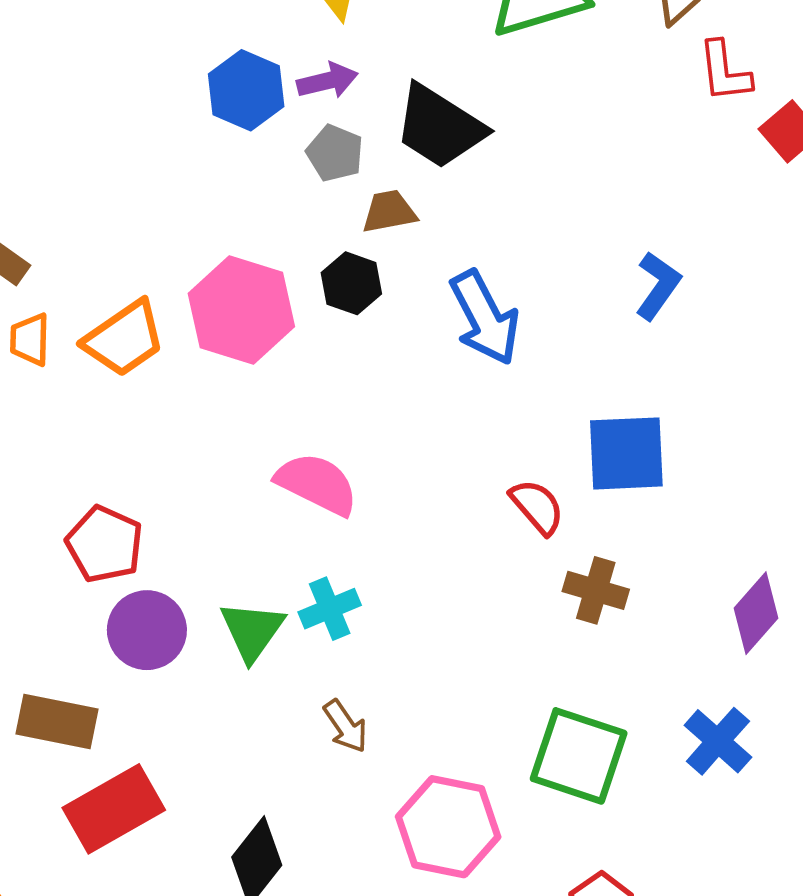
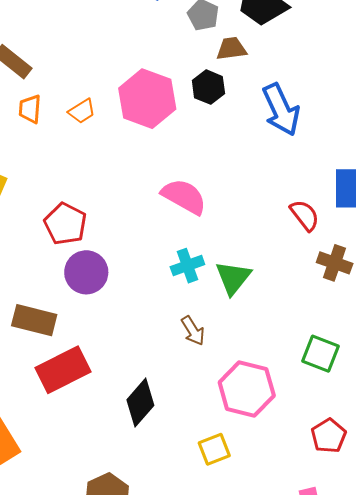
orange trapezoid: (124, 339) -> (82, 111), size x0.6
green triangle: (252, 631) -> (233, 278), moved
green square: (579, 756) -> (320, 354), size x0.7

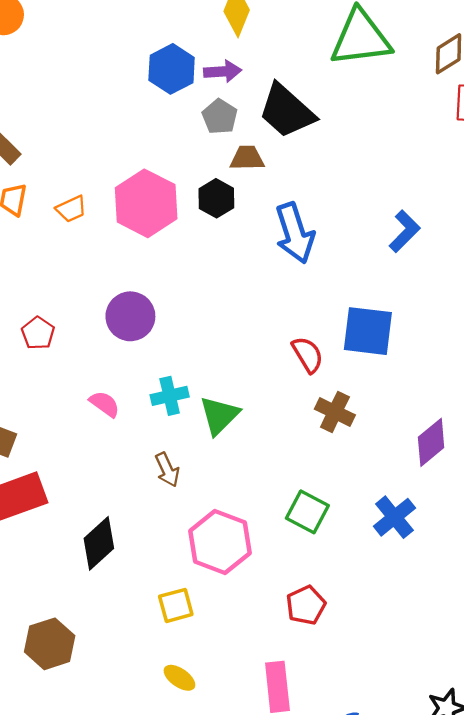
pink semicircle: (184, 197) -> (105, 404), moved, size x0.6
red pentagon: (65, 224) -> (38, 333), size x0.7
purple circle: (86, 272) -> (130, 316), moved

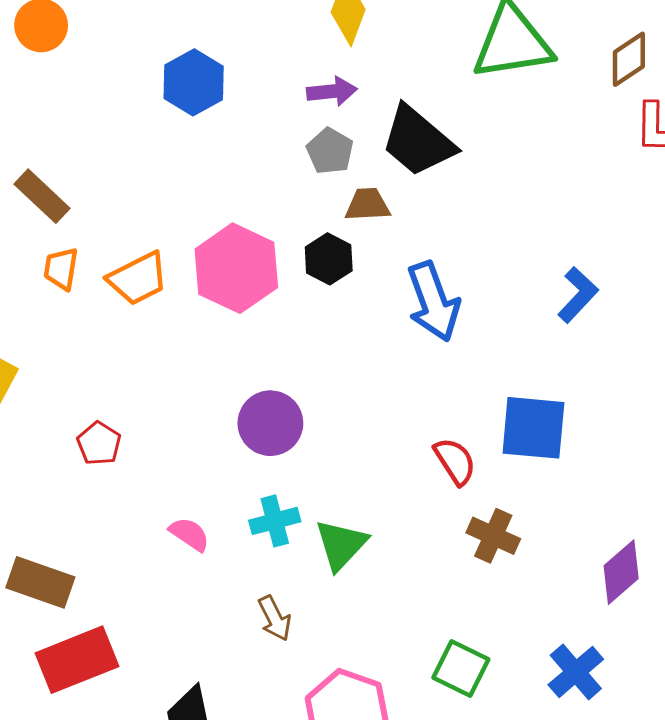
blue hexagon: (172, 69) -> (194, 82), moved
orange trapezoid: (71, 209) -> (138, 278), size x1.5
purple circle: (130, 316) -> (270, 423), moved

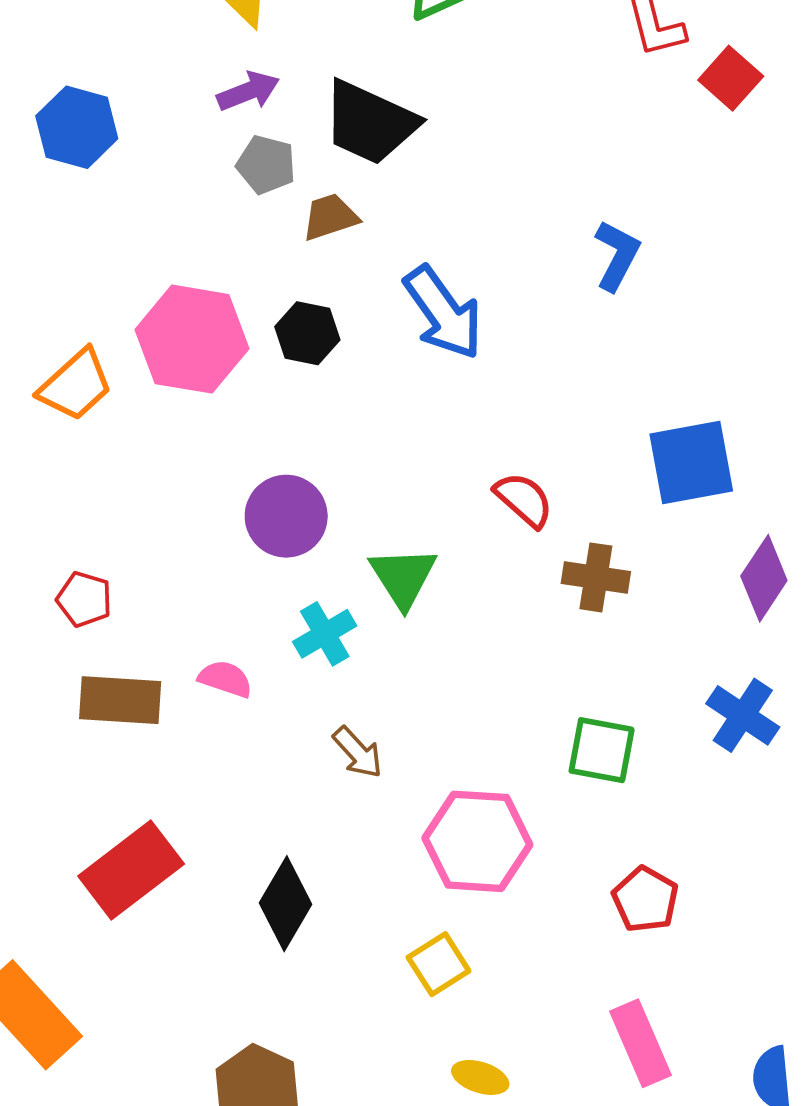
black hexagon: (329, 259) -> (307, 333), moved
blue square: (533, 428) -> (691, 462), moved
green triangle: (341, 545) -> (403, 577), moved
brown rectangle: (40, 582) -> (120, 700), moved

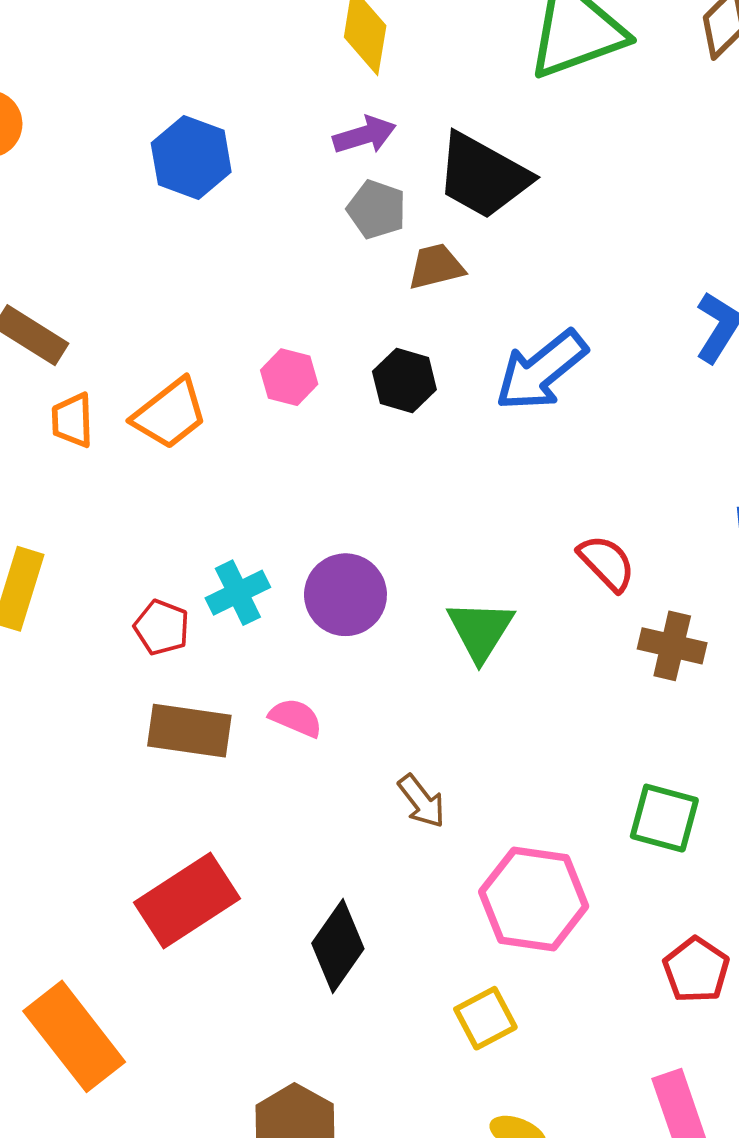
blue arrow: (443, 313) -> (541, 371), turned 82
pink hexagon: (192, 339) -> (289, 377), size x0.5
purple circle: (286, 516) -> (345, 595), moved
cyan cross: (325, 634) -> (238, 593), moved

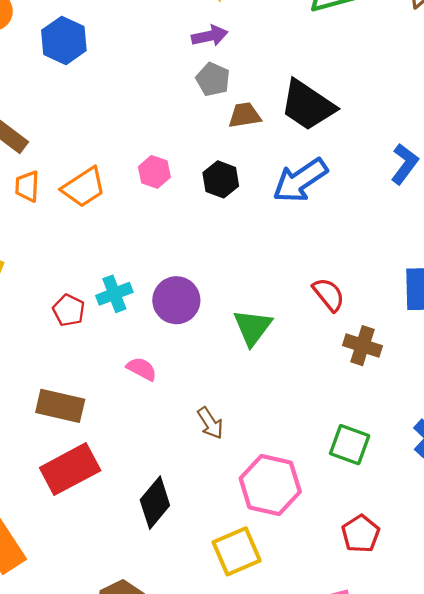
blue hexagon: (191, 157) -> (64, 40), moved
black trapezoid: (483, 176) -> (308, 105), moved
brown rectangle: (189, 731) -> (60, 406), moved
yellow square: (485, 1018) -> (237, 551), size x1.4

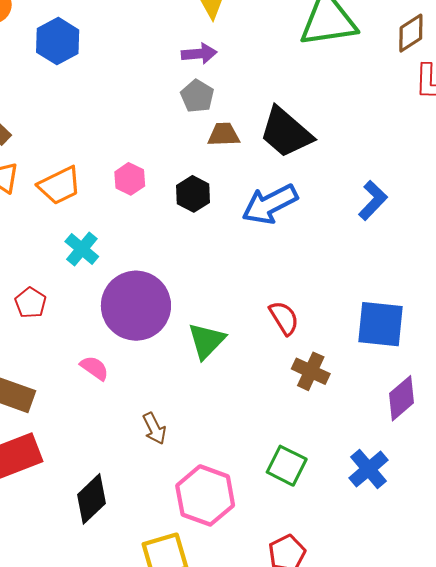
cyan cross: (114, 294) -> (82, 249), moved, turned -36
purple circle: (176, 300) -> (136, 306), size x1.5

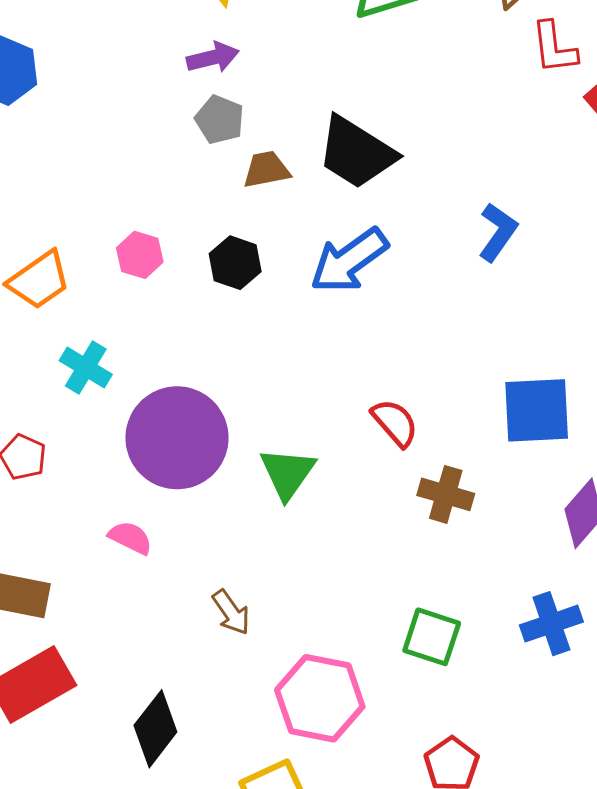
blue cross: (369, 469) -> (551, 624), turned 30

